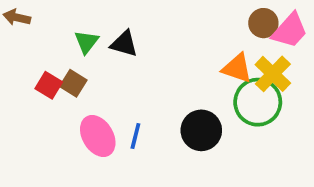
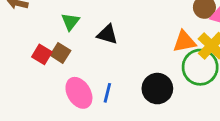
black triangle: (124, 44) -> (107, 34), moved
orange triangle: (237, 68) -> (184, 42), turned -30

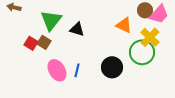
green triangle: (70, 22) -> (51, 20), size x1.6
orange triangle: (184, 42) -> (124, 25), moved, turned 36

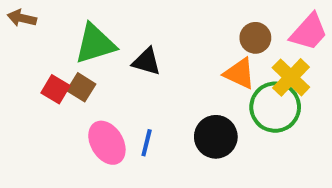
brown circle: (145, 10) -> (255, 38), moved
green triangle: (51, 20) -> (95, 44), turned 35
orange triangle: (124, 25) -> (240, 73), moved

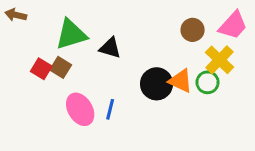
orange triangle: (240, 73) -> (181, 81), moved
green circle: (275, 107) -> (208, 82), size x0.6
black circle: (216, 137) -> (157, 84), moved

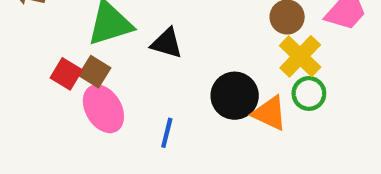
yellow cross: (219, 60) -> (300, 56), moved
orange triangle: (181, 81) -> (270, 113), moved
pink ellipse: (80, 109) -> (103, 109), moved

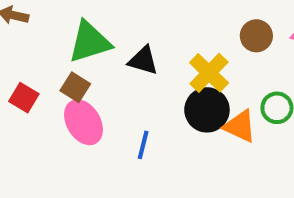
yellow cross: (300, 56) -> (209, 73), moved
red square: (66, 74) -> (24, 98), moved

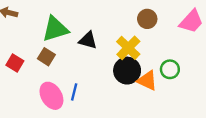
brown circle: (256, 36) -> (147, 19), moved
pink ellipse: (83, 122) -> (51, 96), moved
blue line: (143, 145) -> (74, 92), moved

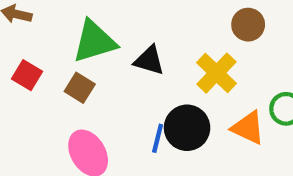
red square: (15, 63) -> (27, 75), moved
black circle: (127, 71) -> (187, 128), moved
blue line: (74, 92) -> (158, 138), moved

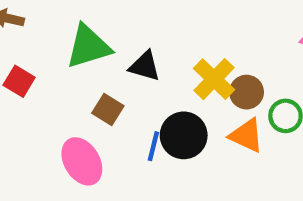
brown circle: (248, 25) -> (247, 92), moved
brown square: (80, 88) -> (108, 109), moved

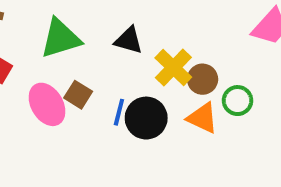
black triangle: (145, 66) -> (129, 40), moved
blue line: (153, 146) -> (119, 112), moved
pink ellipse: (82, 161) -> (47, 104), moved

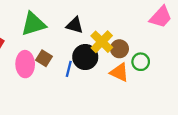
pink ellipse: (47, 104) -> (25, 64), turned 30
black circle: (146, 118) -> (85, 57), moved

